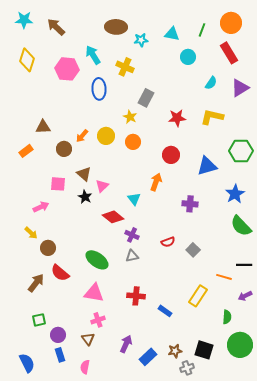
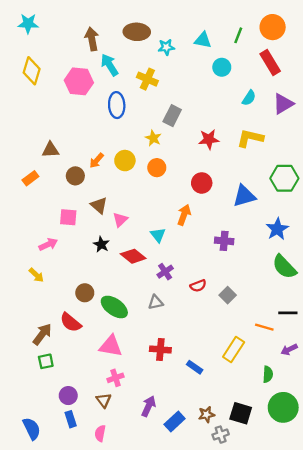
brown arrow: (56, 27) -> (92, 39), moved, turned 36
black star: (85, 197) -> (101, 244), moved
purple cross: (132, 235) -> (165, 272), moved, turned 32
brown circle: (48, 248) -> (85, 293), moved
green square: (39, 320) -> (46, 361), moved

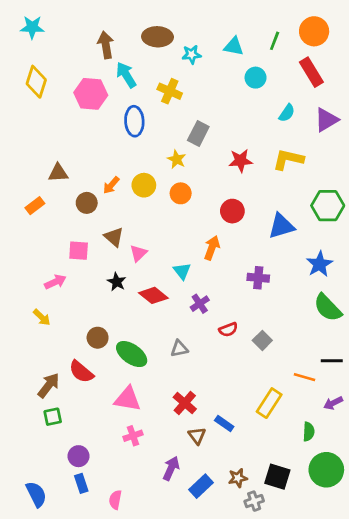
purple cross: (165, 272) -> (200, 304), moved
red cross: (160, 350) -> (185, 403), turned 36
brown triangle: (104, 400) -> (197, 436), moved

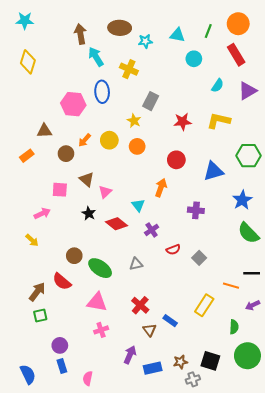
pink hexagon: (91, 94) -> (73, 104), moved
blue rectangle: (201, 486) -> (153, 368), turned 30

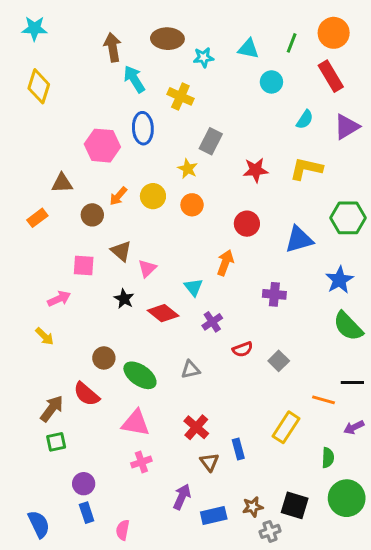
blue rectangle: (170, 321) -> (238, 449), turned 40

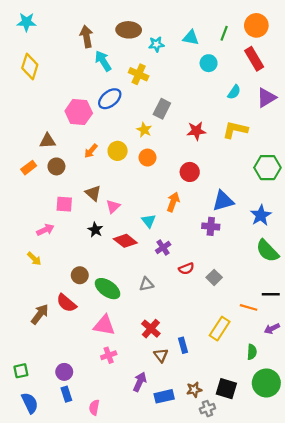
blue ellipse: (143, 128) -> (110, 99), turned 55
brown circle: (92, 215) -> (56, 166), moved
blue triangle: (299, 239) -> (223, 201), moved
green square: (56, 442) -> (21, 371), moved

